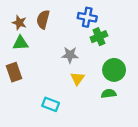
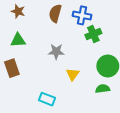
brown semicircle: (43, 19) -> (55, 13), moved
brown star: (19, 23) -> (18, 11), moved
gray star: (70, 55) -> (56, 52), moved

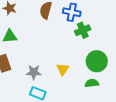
gray star: (56, 52) -> (34, 72), moved

